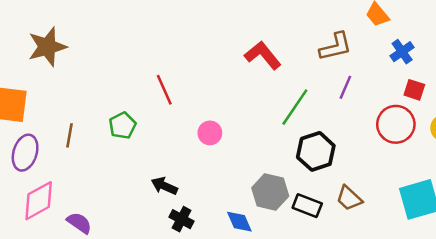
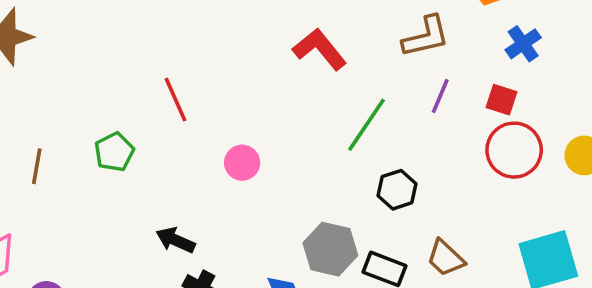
red square: (414, 90) -> (501, 100), moved
black hexagon: (316, 151) -> (397, 190), size x0.7

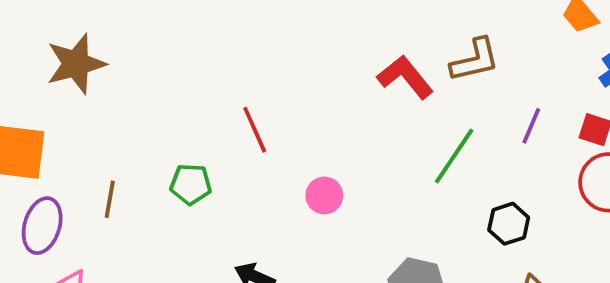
brown L-shape: (426, 37) -> (475, 60), moved
green pentagon: (114, 152) -> (191, 184), turned 30
black hexagon: (397, 190) -> (509, 224), moved

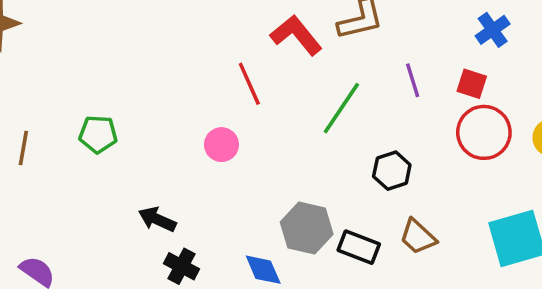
purple line: (531, 126) -> (413, 80), turned -40
red line: (255, 130) -> (249, 84), moved

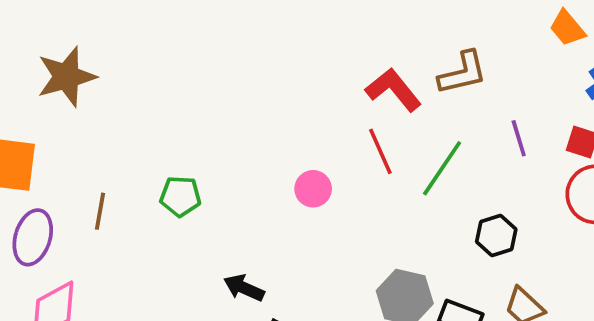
red line: (249, 84) -> (380, 151), moved
pink circle: (221, 145) -> (313, 189), moved

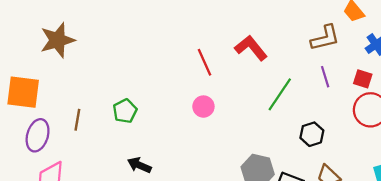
brown L-shape: (463, 73) -> (325, 38), moved
red line: (380, 151) -> (205, 62), moved
green pentagon: (180, 196) -> (125, 111), turned -30
black arrow: (244, 288) -> (139, 165), moved

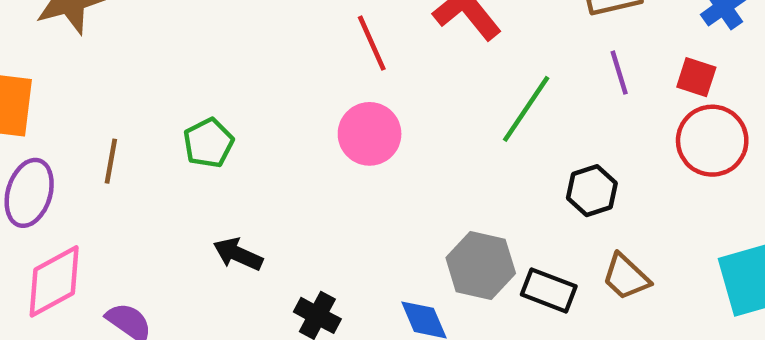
pink circle: (203, 107) -> (370, 134), size x1.4

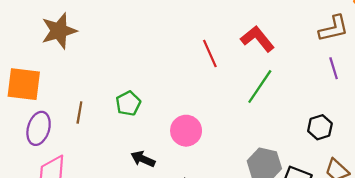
green line: (526, 109) -> (260, 86), moved
pink circle: (370, 134) -> (186, 131), moved

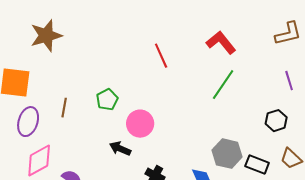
red line: (210, 54) -> (161, 56), moved
purple line: (334, 68) -> (289, 81), moved
pink circle: (186, 131) -> (140, 124), moved

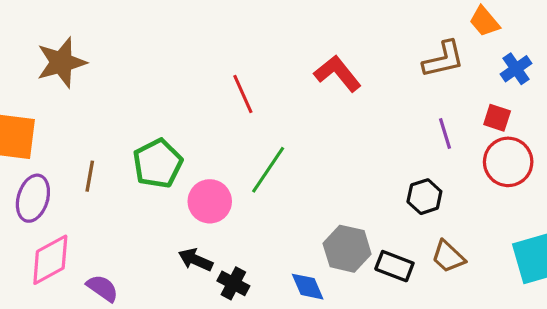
green line: (223, 85) -> (268, 170), moved
green pentagon: (107, 100) -> (158, 163), size x1.4
black arrow: (120, 149) -> (196, 260), moved

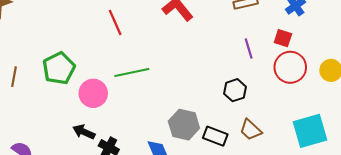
green line: (268, 170) -> (132, 72), turned 44

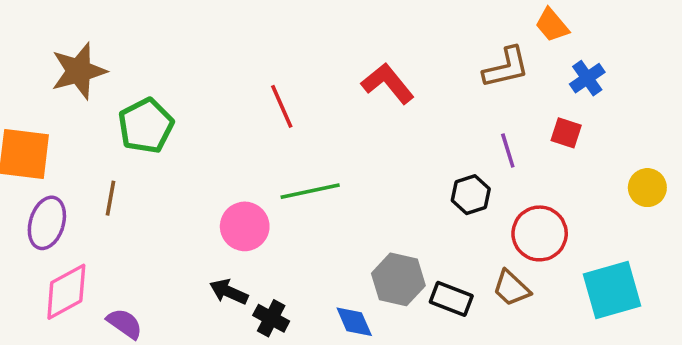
red circle: (290, 67) -> (540, 233), moved
green pentagon: (59, 68) -> (146, 126), moved
black hexagon: (235, 90) -> (471, 195), moved

